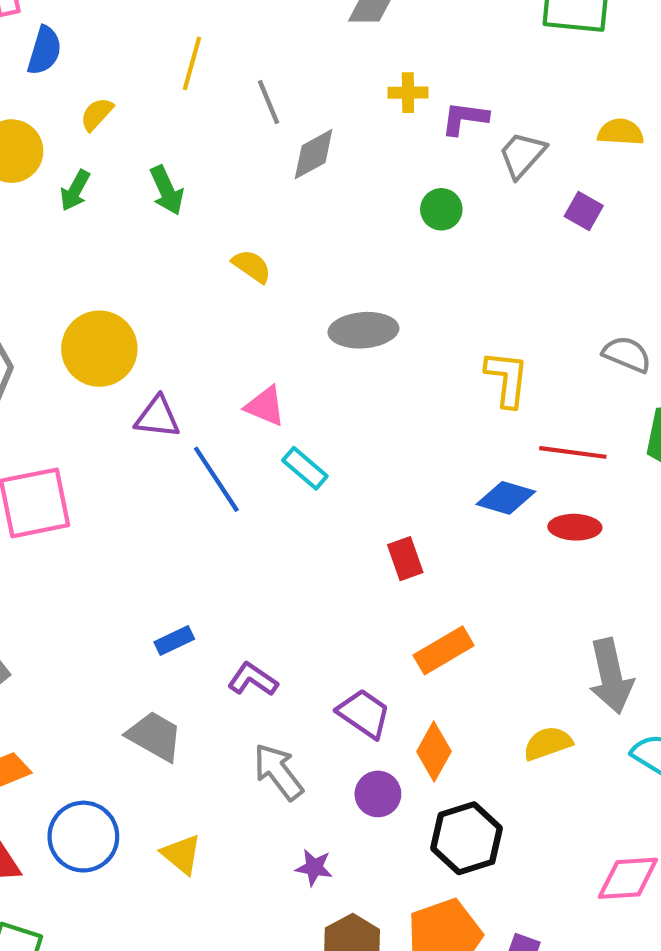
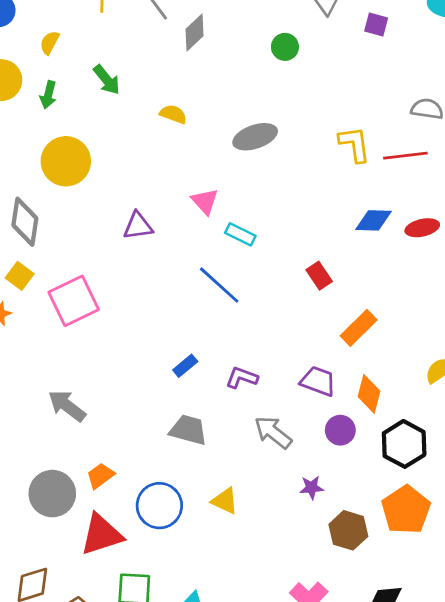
yellow circle: (99, 349) -> (66, 161), moved
pink triangle: (265, 406) -> (205, 201), turned 40
red line: (573, 452) -> (405, 156), moved
blue line: (216, 479) -> (219, 285), moved

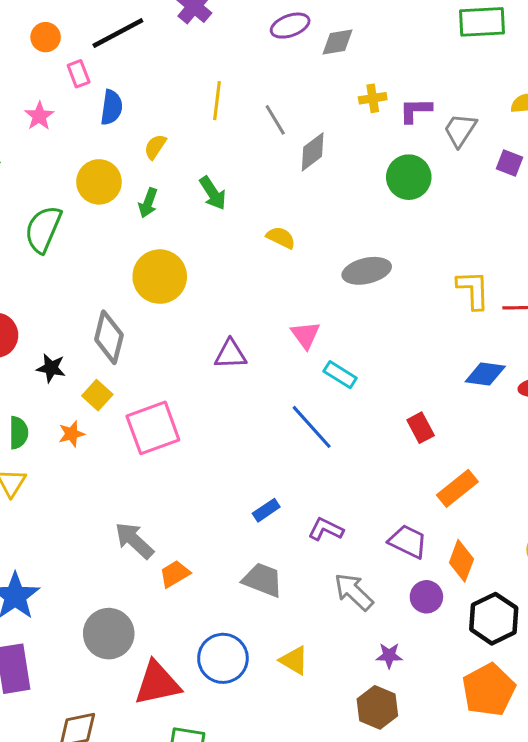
green circle: (285, 47) -> (409, 177), size x1.5
orange trapezoid: (100, 476) -> (175, 574), moved
brown hexagon: (348, 530) -> (377, 707), moved

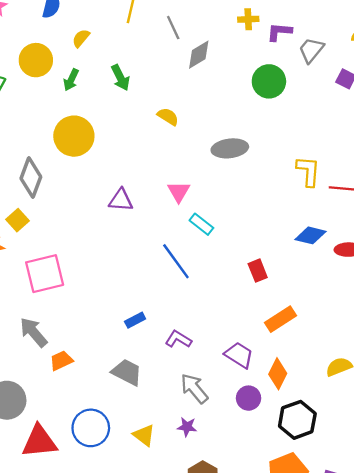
pink square: (153, 428) -> (45, 274), moved
purple star: (389, 656) -> (187, 427), moved

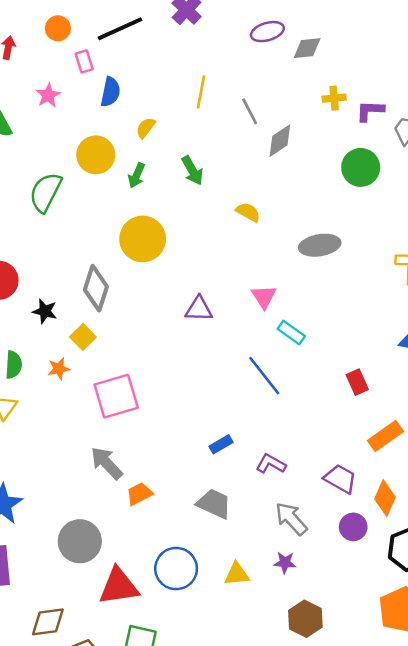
yellow triangle: (144, 435) -> (237, 574), turned -40

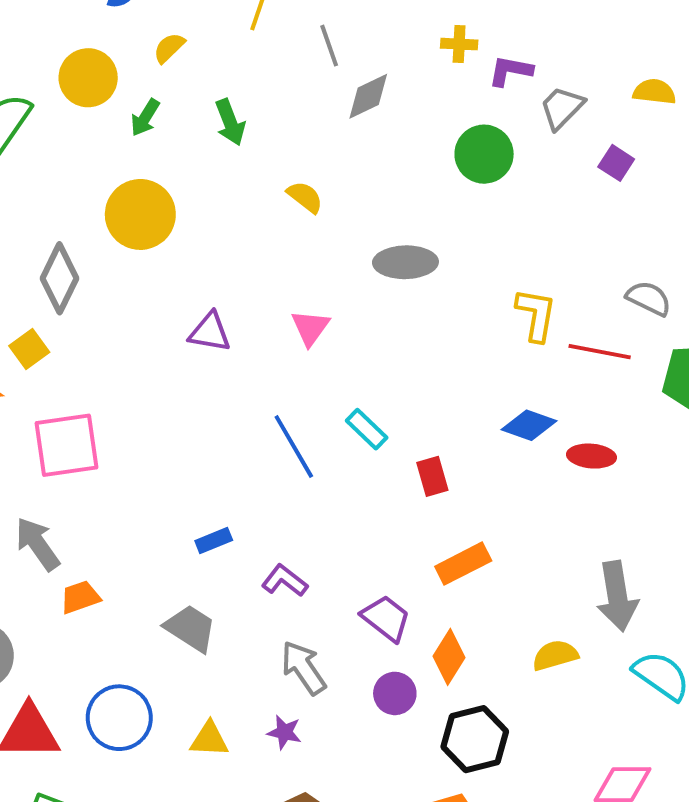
cyan rectangle: (291, 332) -> (367, 429), moved

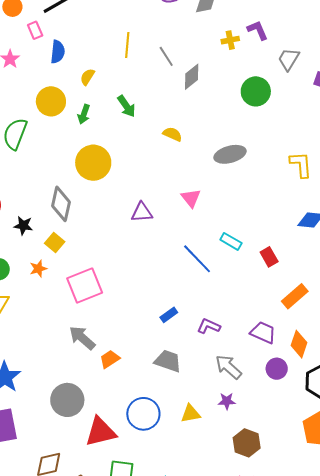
purple L-shape: (510, 71) -> (258, 30), moved, turned 70

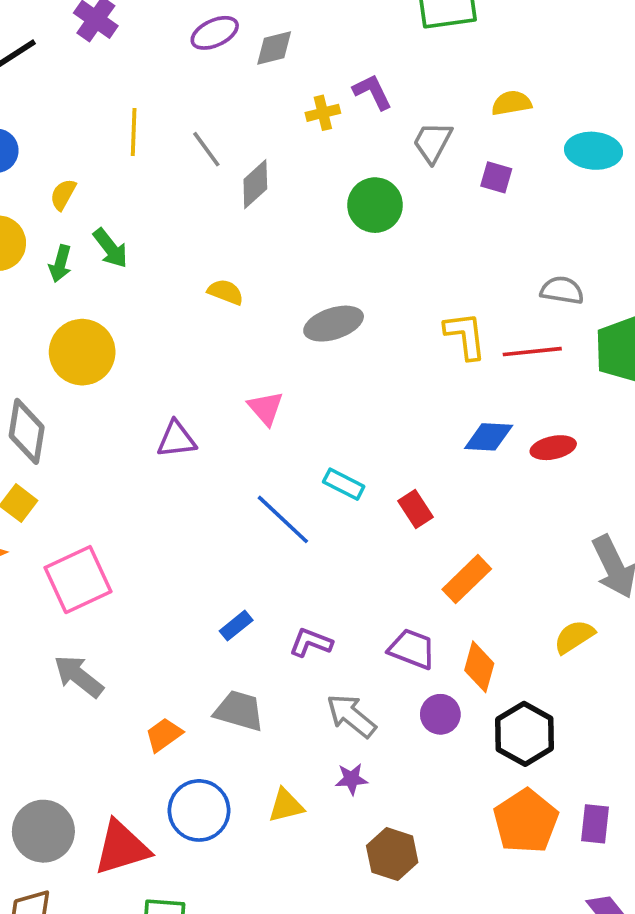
green arrow: (126, 106) -> (110, 248), moved
orange trapezoid: (110, 359) -> (164, 735), moved
gray circle: (67, 400) -> (43, 831), moved

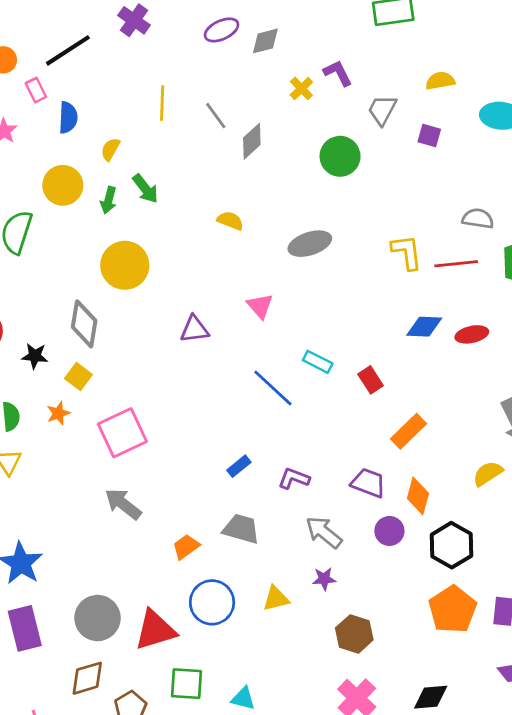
yellow cross: (323, 113) -> (301, 88), turned -30

